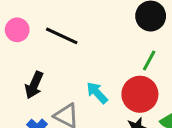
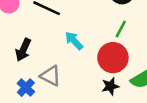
cyan arrow: (97, 93) -> (74, 41), moved

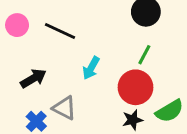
cyan arrow: (74, 41) -> (91, 68), turned -108
black arrow: (23, 50) -> (33, 78), turned -145

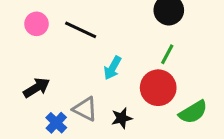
black arrow: (33, 78) -> (36, 88), moved
black star: (133, 120) -> (122, 118), moved

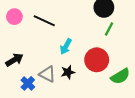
green line: (167, 54) -> (109, 29), moved
black star: (122, 118) -> (68, 72), moved

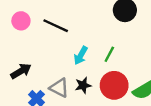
green line: (109, 29) -> (109, 54), moved
red circle: (97, 60) -> (114, 85), moved

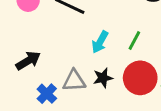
gray triangle: (59, 88) -> (74, 81), turned -30

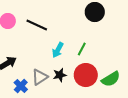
gray triangle: (74, 81) -> (40, 77), turned -30

